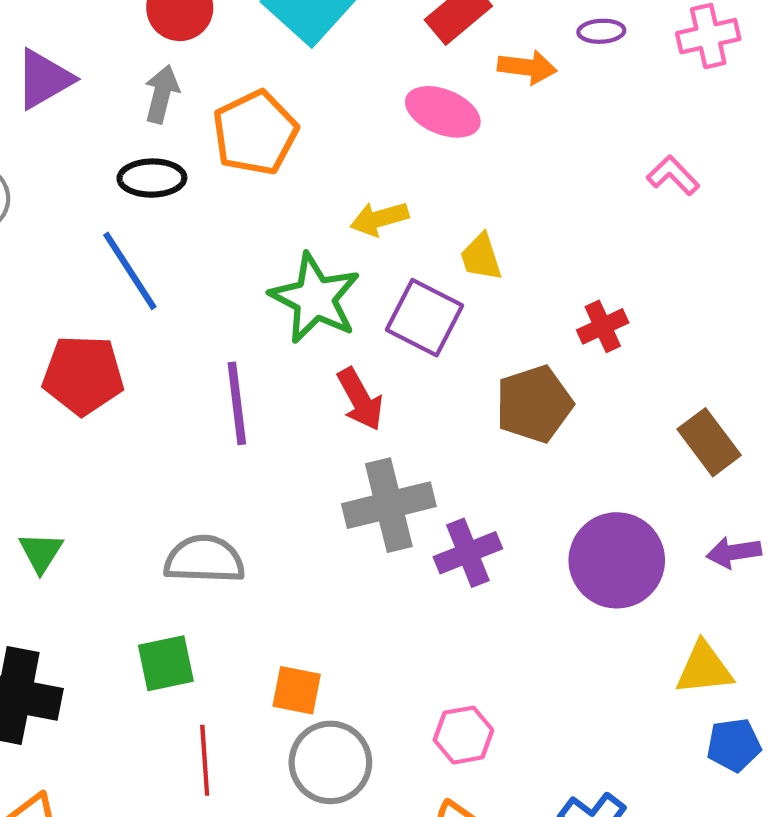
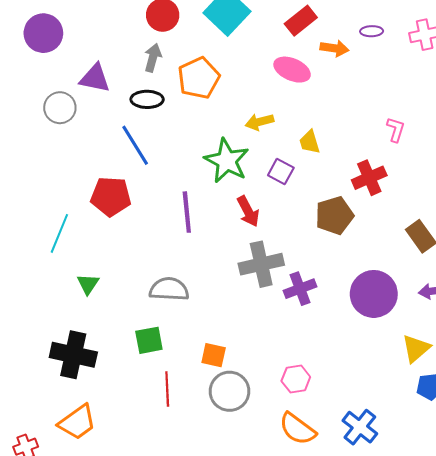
purple triangle: (44, 79) -> (95, 78), moved, turned 40
pink L-shape: (673, 175) -> (396, 130), moved, turned 60
purple square: (424, 318) -> (281, 171), size x0.7
red cross: (603, 326) -> (369, 178), size x1.4
yellow triangle: (704, 668) -> (416, 348), turned -36

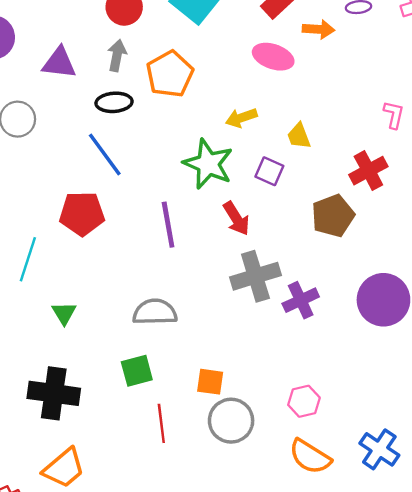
purple triangle: (95, 78) -> (59, 63), moved

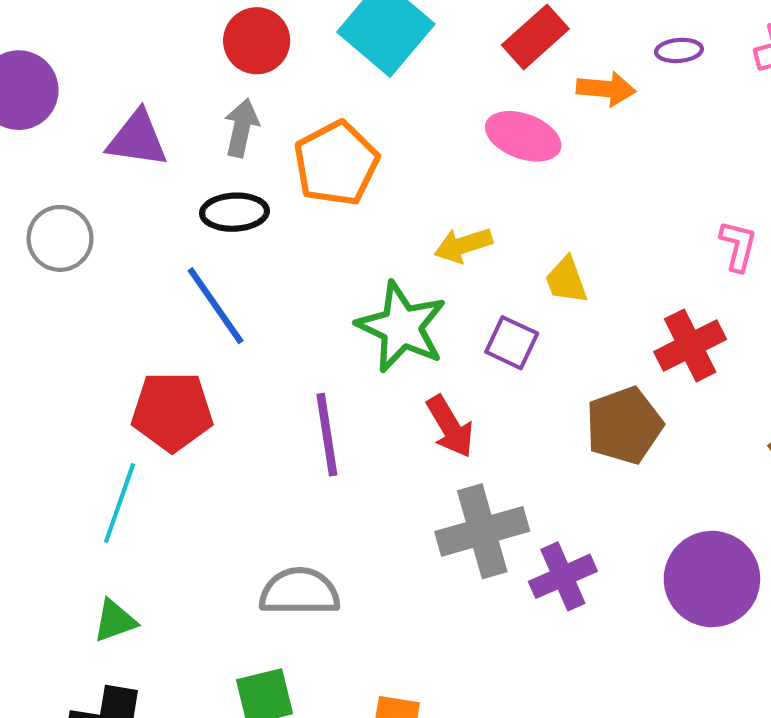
cyan line: (28, 259) -> (120, 503), moved
green triangle: (64, 313) -> (115, 621), moved, turned 40

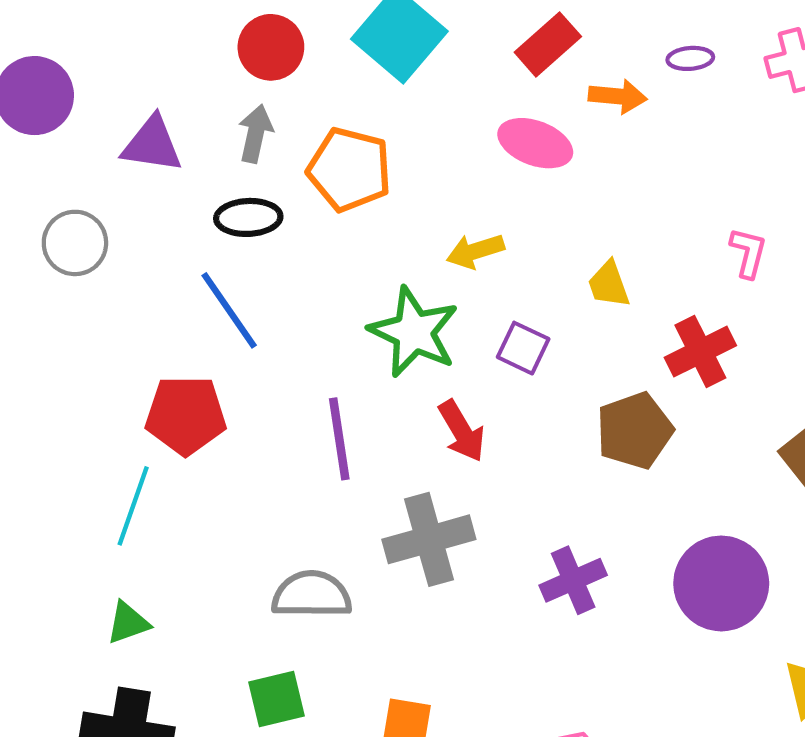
orange pentagon: (336, 163) -> (349, 169), turned -30
yellow trapezoid: (566, 280) -> (609, 284), moved
gray cross: (482, 531) -> (429, 539), moved

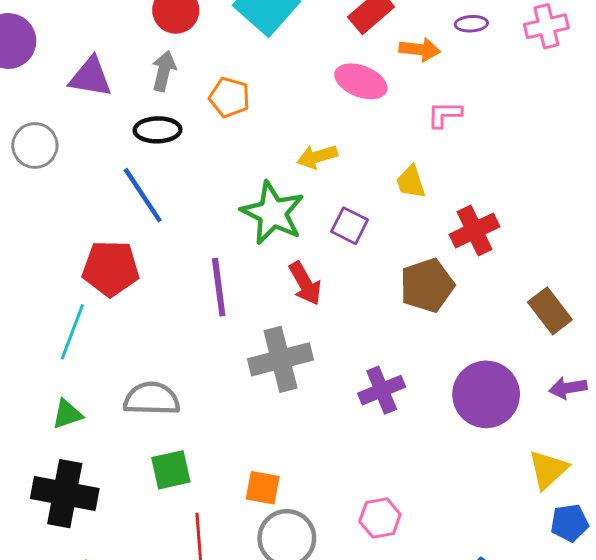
orange pentagon: (349, 169) -> (229, 97), size x0.7
pink L-shape: (748, 253) -> (445, 114), moved, turned -105
gray semicircle: (312, 595) -> (152, 399), moved

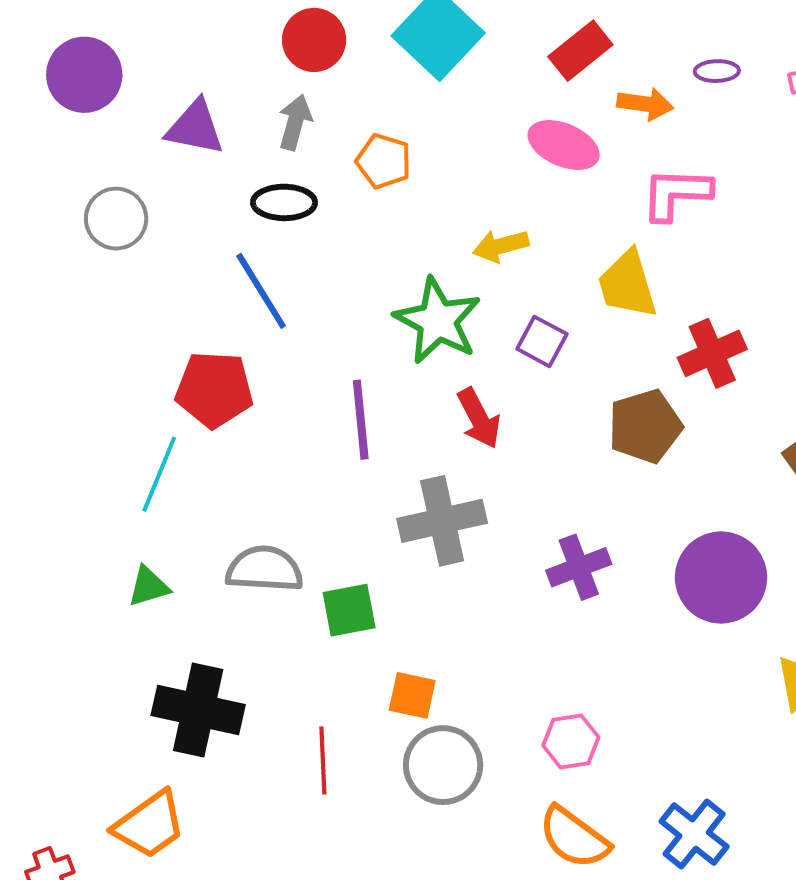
pink L-shape: (445, 114) -> (676, 194), size x1.5
yellow trapezoid: (411, 182) -> (627, 284), size x1.5
green square: (171, 470) -> (349, 610), moved
black cross: (65, 494) -> (198, 710), moved

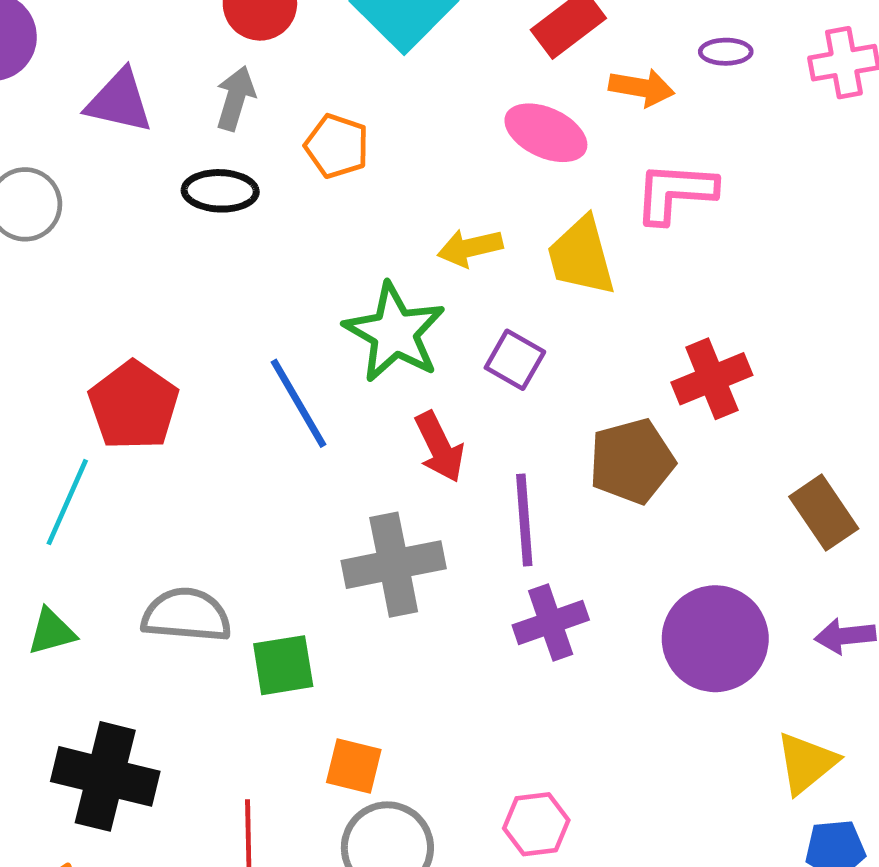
yellow trapezoid: (627, 284) -> (581, 256), moved
blue line: (261, 291) -> (298, 403), moved
red pentagon: (214, 389) -> (134, 405), turned 30
purple line: (361, 420) -> (524, 520), moved

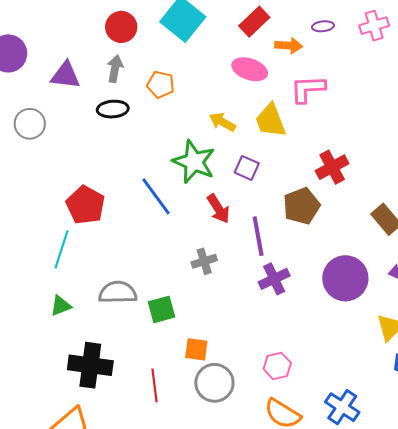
yellow arrow: (470, 248) -> (222, 122), turned 48
gray cross: (394, 565) -> (204, 261), size x0.6

